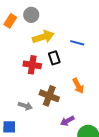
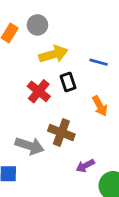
red cross: (32, 65) -> (39, 91), turned 30
orange arrow: (78, 86) -> (100, 106), moved
gray arrow: (25, 106) -> (30, 146), size x1.5

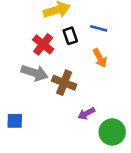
blue line: (99, 62) -> (99, 28), moved
gray arrow: (30, 146) -> (35, 73), moved

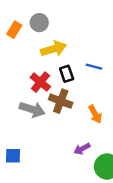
orange arrow: (100, 58) -> (95, 114), moved
brown cross: (64, 83) -> (61, 101), moved

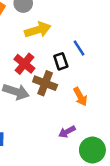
blue line: (94, 67) -> (79, 48), turned 42
black rectangle: (67, 74) -> (61, 61), moved

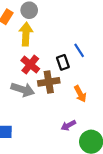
yellow arrow: (38, 30) -> (26, 34), moved, turned -70
brown cross: (45, 83) -> (49, 82), turned -30

